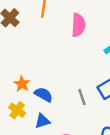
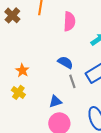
blue semicircle: (44, 95) -> (65, 62), moved
blue triangle: (42, 121) -> (55, 101), moved

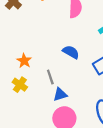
gray line: (72, 81) -> (50, 77), moved

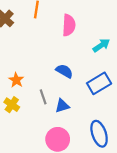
blue triangle: (60, 94) -> (62, 106), moved

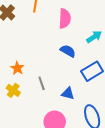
blue semicircle: (64, 71) -> (68, 51), moved
blue triangle: (62, 106) -> (68, 93), moved, turned 32

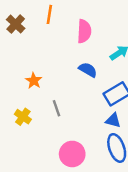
orange star: (17, 68) -> (34, 81), moved
blue triangle: (68, 93) -> (113, 120), moved

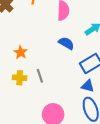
yellow cross: (23, 117) -> (20, 78), moved, turned -32

